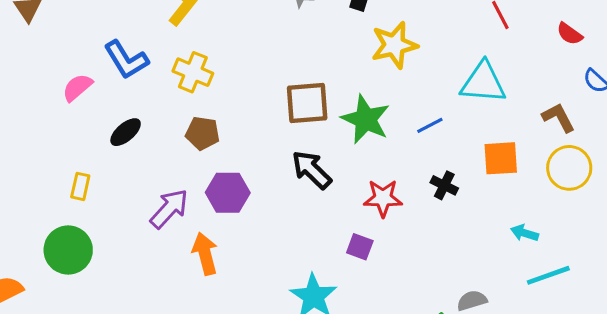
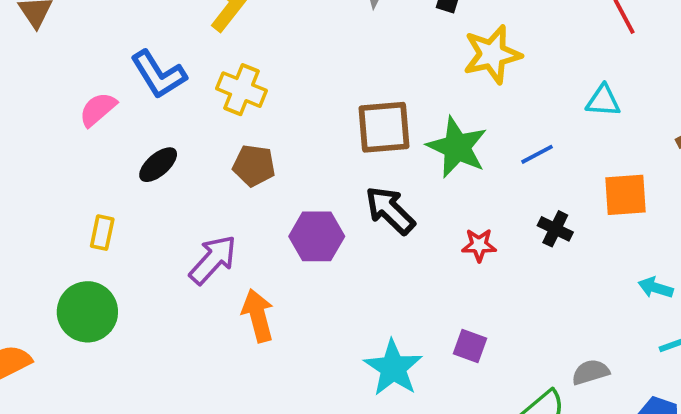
cyan triangle: (483, 83) -> (603, 101), size x0.6
purple hexagon: (228, 193) -> (317, 236), moved
red star: (383, 198) -> (479, 245), size x0.7
purple square: (360, 247) -> (470, 346), moved

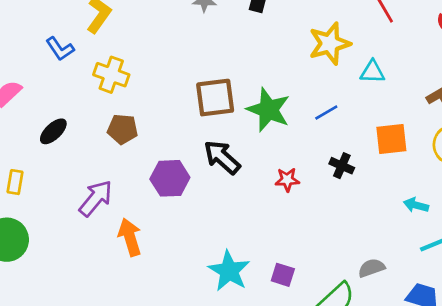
yellow star: (492, 54) -> (330, 44), moved
blue L-shape: (158, 75) -> (60, 49), moved, size x0.7
purple square: (470, 346) -> (283, 275), moved

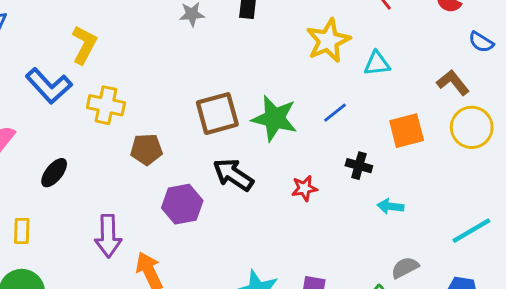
blue L-shape: (60, 49) -> (49, 86), size x1.5
brown pentagon: (122, 129) -> (146, 149), moved
purple arrow: (96, 198) -> (108, 236), turned 147
cyan arrow: (416, 205) -> (390, 206), moved

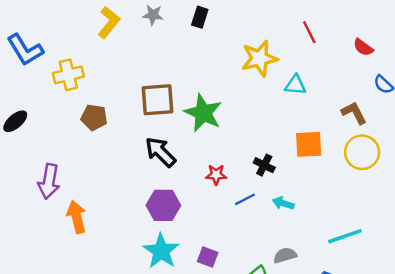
yellow L-shape: (84, 45) -> (109, 22), moved
yellow cross: (106, 105) -> (68, 75), turned -36
blue line: (335, 113) -> (245, 199), moved
purple hexagon: (182, 204) -> (163, 205), moved

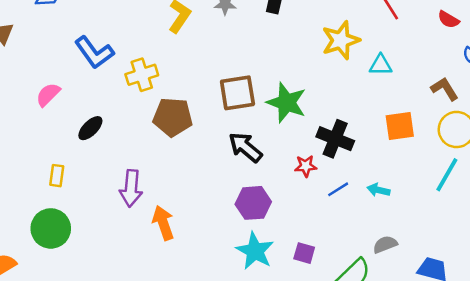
brown pentagon: (94, 117) -> (173, 117), size x1.4
black cross: (264, 165) -> (335, 139), moved, size x1.6
cyan line: (345, 236) -> (447, 175), moved, turned -36

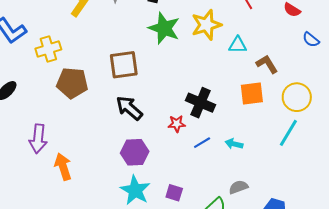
brown L-shape: (445, 89) -> (267, 64), moved
green star: (287, 103) -> (164, 28), moved

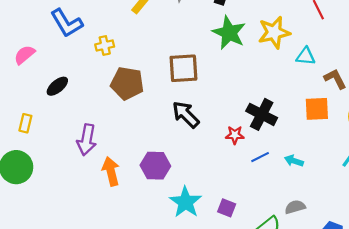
yellow cross: (48, 49) -> (105, 46), size x0.7
purple hexagon: (135, 152) -> (155, 166), moved

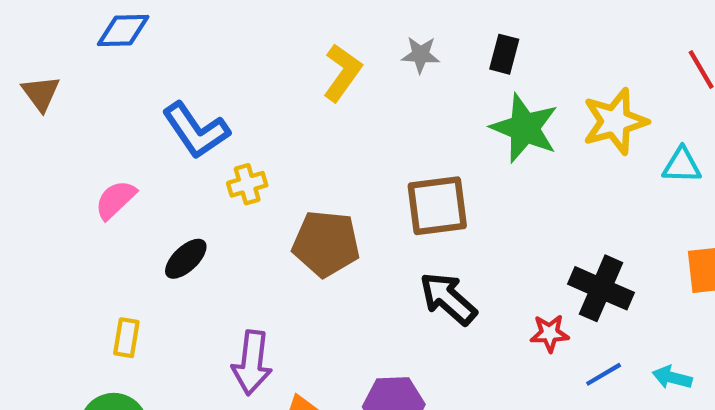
yellow cross: (105, 46) -> (247, 184), moved

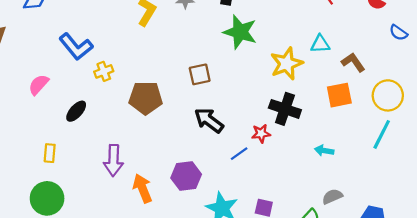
yellow star: (615, 121) -> (286, 64), moved
brown square: (437, 206) -> (200, 74), size x0.7
blue line: (604, 374) -> (239, 154), moved

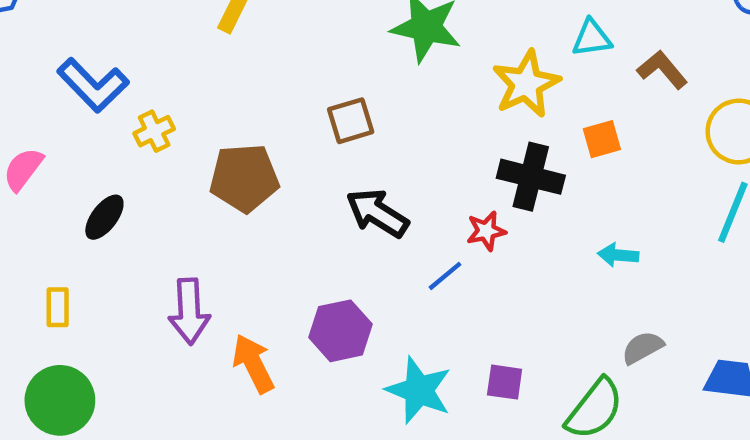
orange square: (339, 95) -> (602, 139), moved, size x0.7

